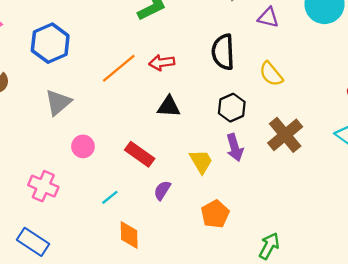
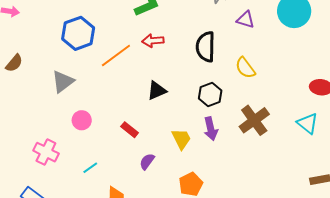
blue hexagon: (50, 43) -> (78, 33), moved
red arrow: (162, 62) -> (153, 41), moved
black triangle: (169, 107) -> (157, 91), turned -30
red rectangle: (140, 154) -> (130, 130), size x0.7
cyan line: (110, 197) -> (90, 168), moved

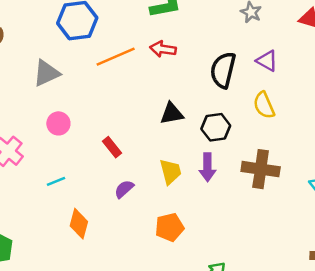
purple triangle: (246, 20) -> (267, 61), moved
black triangle: (157, 91) -> (172, 113), moved
brown cross: (254, 120) -> (261, 169), turned 32

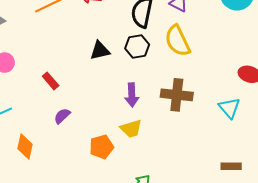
yellow semicircle: (264, 105) -> (178, 41), size x1.4
black hexagon: (216, 127) -> (137, 47), moved
yellow trapezoid: (170, 172) -> (131, 129), moved, turned 90

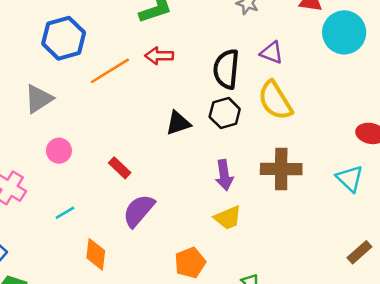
purple semicircle: (62, 116) -> (139, 211), size x1.6
orange pentagon: (102, 147) -> (190, 263), moved
brown rectangle: (231, 166) -> (359, 252), turned -36

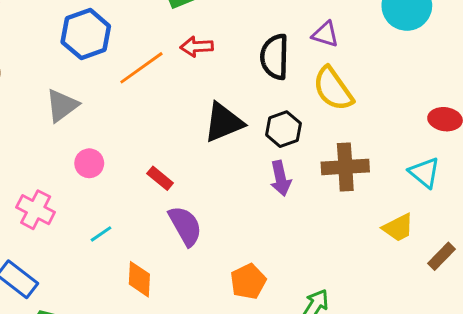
black hexagon: (225, 113) -> (283, 129), moved
black triangle: (178, 123) -> (224, 122), size x1.4
purple semicircle: (139, 211) -> (185, 226), turned 114
yellow trapezoid: (228, 218) -> (398, 228), moved

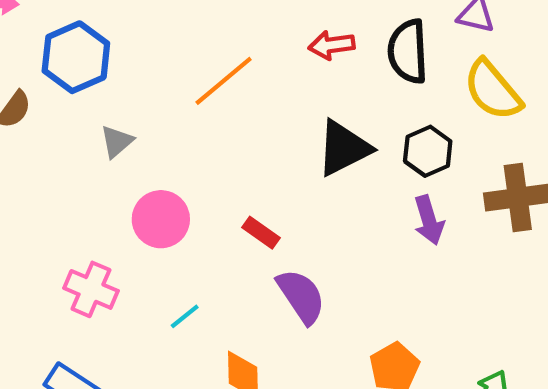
blue hexagon: (86, 34) -> (76, 57), moved
red arrow: (197, 47) -> (332, 45), moved
gray triangle: (62, 105) -> (117, 142), size x0.7
pink circle: (89, 163) -> (161, 219), size x1.4

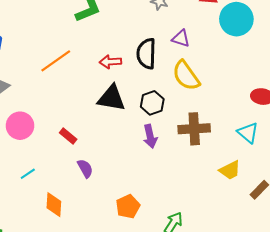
red arrow: (332, 45) -> (110, 62), moved
black triangle: (344, 148) -> (111, 98), turned 32
purple semicircle: (301, 296) -> (85, 168), size x0.7

